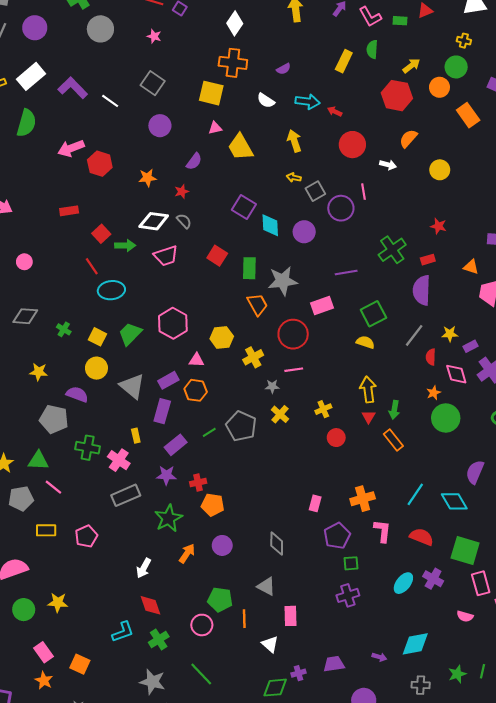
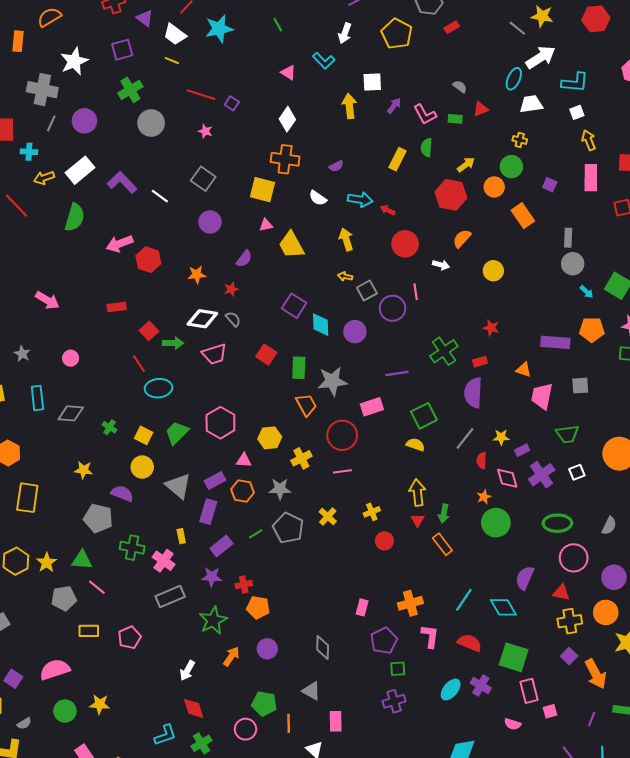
gray star: (272, 386) -> (280, 489), moved, size x1.5

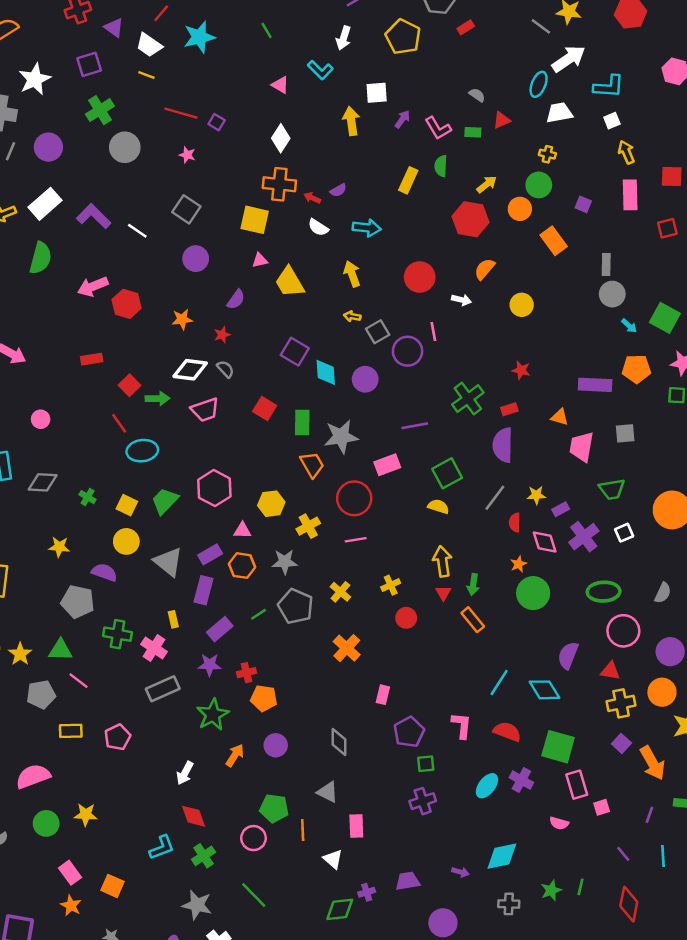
red arrow: (388, 210) -> (312, 198), moved
orange cross: (410, 603) -> (347, 648), moved, turned -30

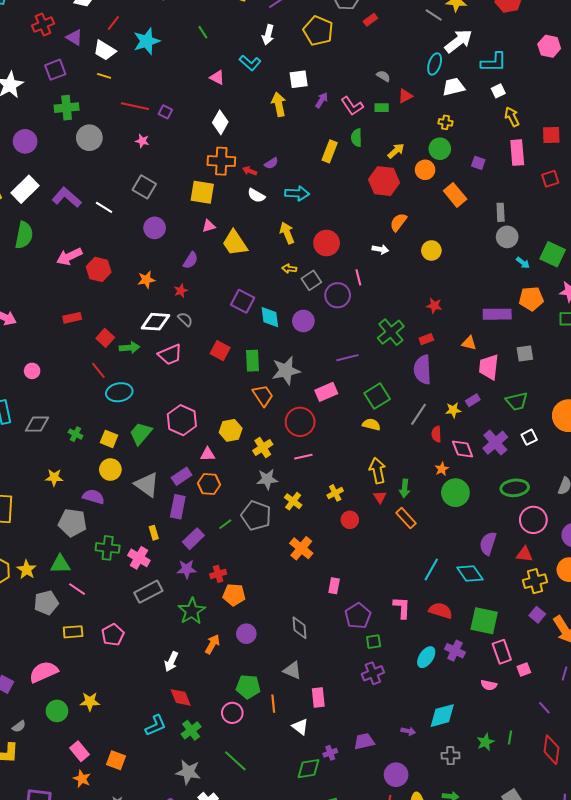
green cross: (100, 110) -> (67, 108), turned 30
red circle: (420, 277) -> (327, 243), moved
purple rectangle: (561, 509) -> (473, 400), moved
gray star: (285, 562) -> (267, 479), moved

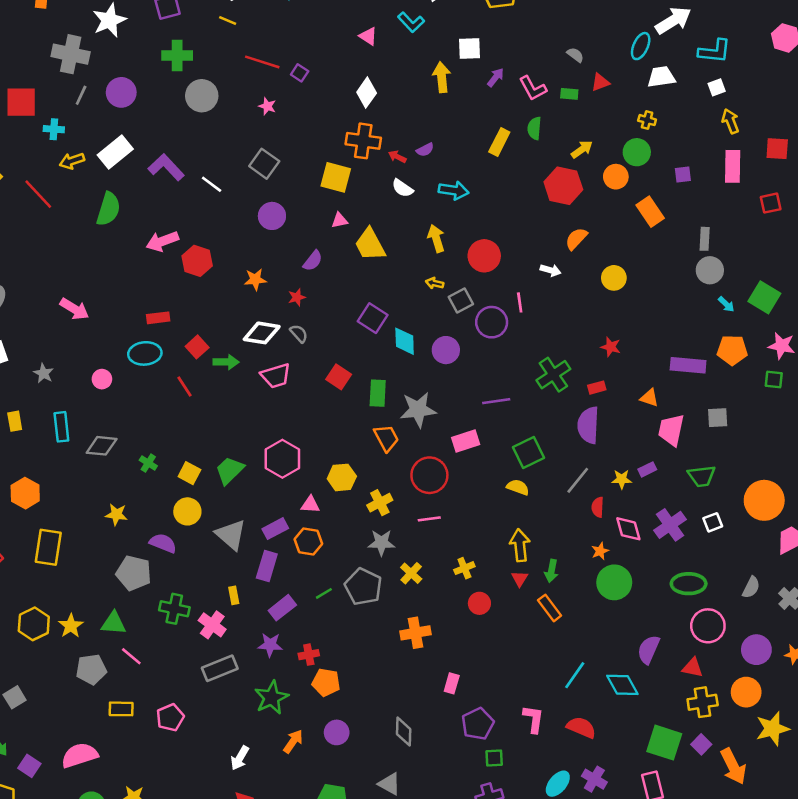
purple square: (478, 163) -> (683, 174), turned -32
cyan ellipse: (119, 392) -> (145, 353), moved
orange cross: (301, 548) -> (415, 633), turned 35
green square: (484, 621) -> (664, 743), moved

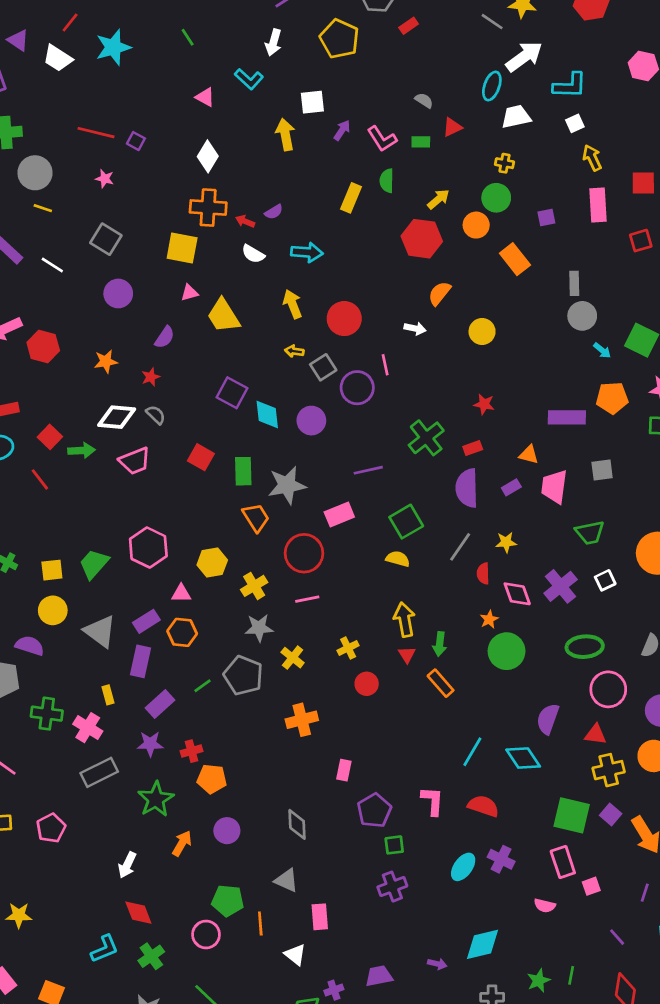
yellow line: (228, 20) -> (43, 208), moved
purple rectangle: (647, 469) -> (511, 487), moved
yellow square: (189, 473) -> (52, 570), turned -30

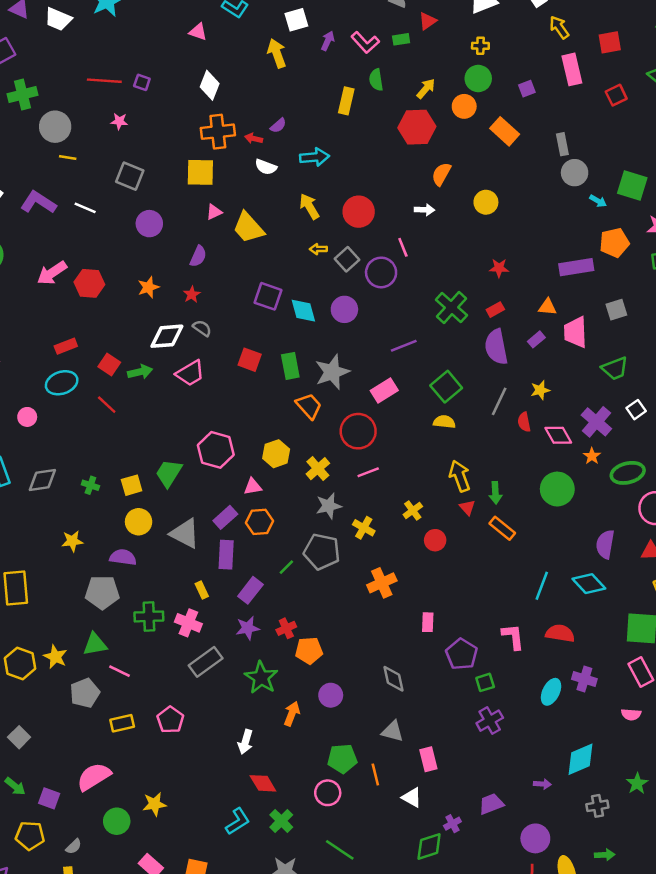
orange star: (489, 619) -> (592, 456), moved

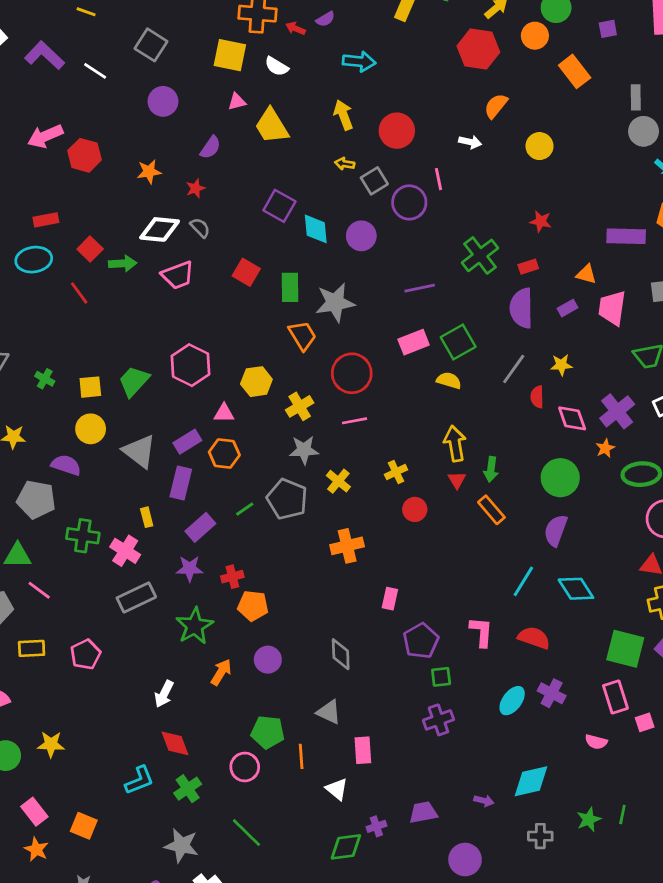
white semicircle: (266, 167) -> (277, 66), moved
pink rectangle: (384, 391) -> (414, 342), moved
purple semicircle: (605, 544) -> (556, 530), moved

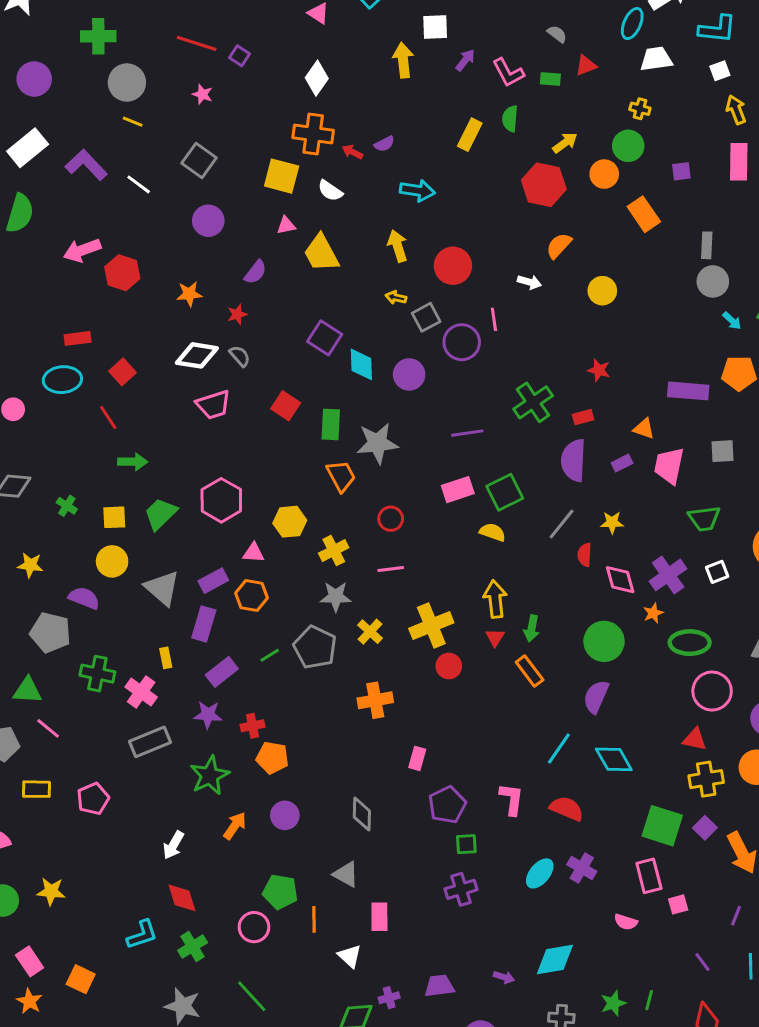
green arrow: (123, 263) -> (133, 462), moved
red circle: (352, 373) -> (391, 519), size x0.6
yellow cross: (396, 472) -> (431, 626), size x1.8

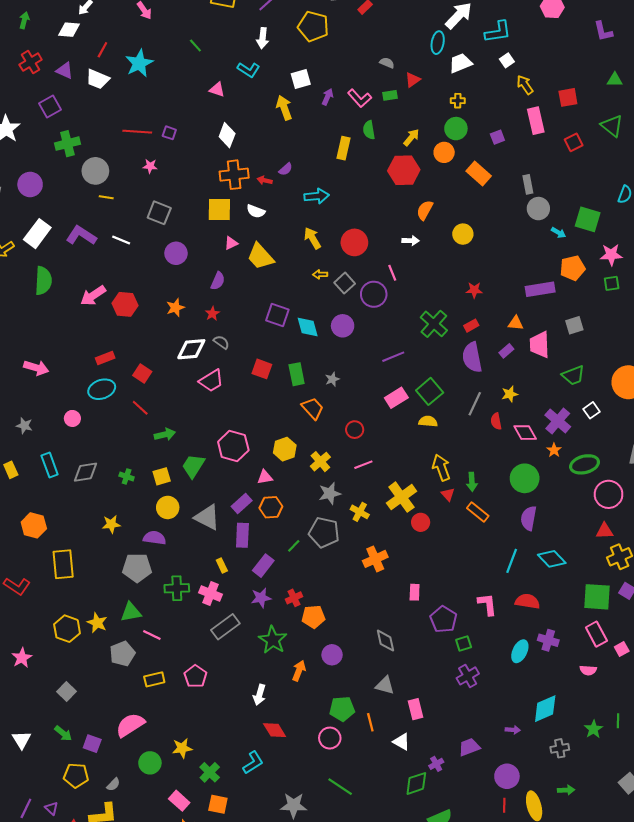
gray star: (377, 443) -> (332, 379), size x0.5
green cross: (193, 946) -> (210, 772), moved

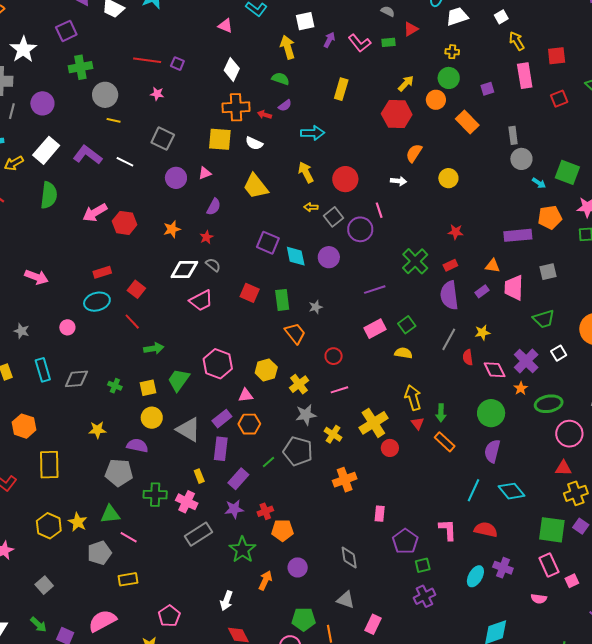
green semicircle: (369, 130) -> (280, 79), moved, turned 114
pink triangle: (231, 243) -> (205, 173), moved
green square: (430, 391) -> (407, 325), size x0.7
pink pentagon: (195, 676) -> (169, 616), moved
pink rectangle: (415, 709) -> (373, 624), turned 36

